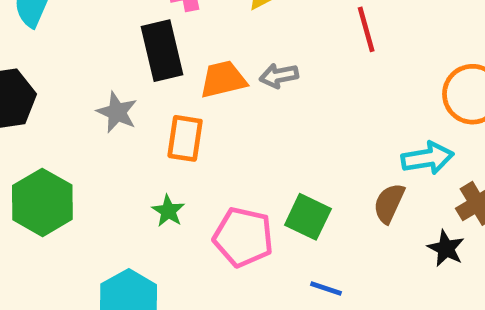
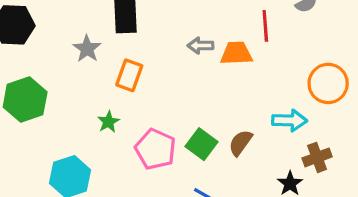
orange trapezoid: (223, 79) -> (236, 53), moved
brown semicircle: (389, 203) -> (240, 143), moved

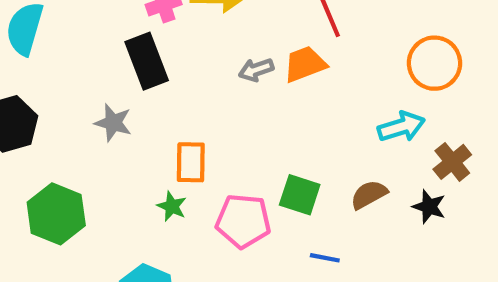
orange rectangle: (129, 75) -> (191, 162), moved
brown semicircle: (240, 143) -> (369, 195), moved, turned 44

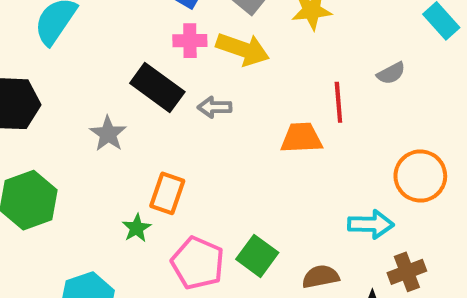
black rectangle: (147, 61) -> (157, 87), turned -51
gray arrow: (256, 70) -> (215, 107), moved

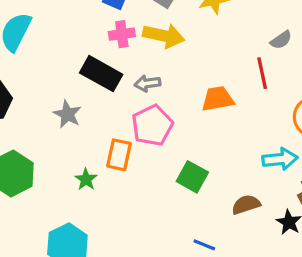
red line: (338, 102) -> (262, 73), moved
green star: (137, 228) -> (86, 179), moved
green square: (257, 256) -> (192, 177), moved
pink pentagon: (198, 263) -> (152, 125), moved, turned 30

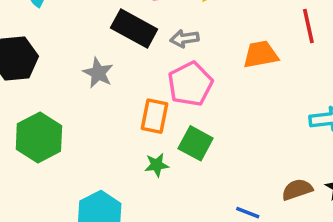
green square: (192, 177) -> (196, 143), moved
green star: (86, 179) -> (157, 165), moved, turned 30
brown semicircle: (246, 205) -> (297, 190), moved

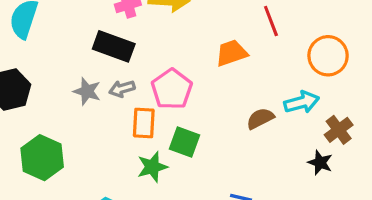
gray arrow: (184, 39) -> (122, 89), moved
green star: (157, 165) -> (152, 167), size x1.4
brown semicircle: (297, 190) -> (260, 118), moved

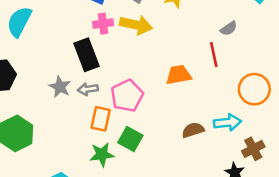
black rectangle: (114, 46) -> (87, 55), turned 40

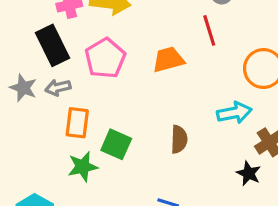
pink pentagon: (127, 96) -> (105, 58), moved
brown semicircle: (193, 130) -> (179, 139), moved, turned 115

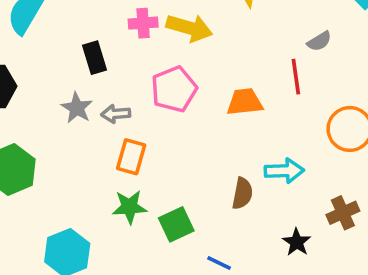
black rectangle: (53, 45) -> (95, 58), moved, size x0.7
cyan arrow: (234, 113) -> (284, 171), moved
green square: (116, 144) -> (176, 224), moved, turned 32
black star: (249, 173) -> (297, 242), moved

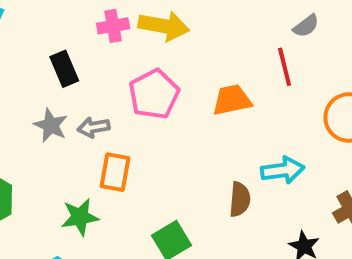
green star: (129, 207) -> (80, 217), moved

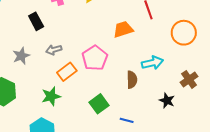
pink pentagon: (154, 94) -> (95, 58), moved
gray star: (51, 125) -> (21, 56), moved, turned 30
orange rectangle: (115, 172) -> (67, 72), turned 48

